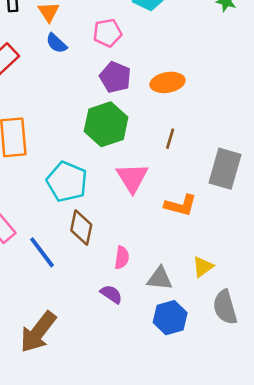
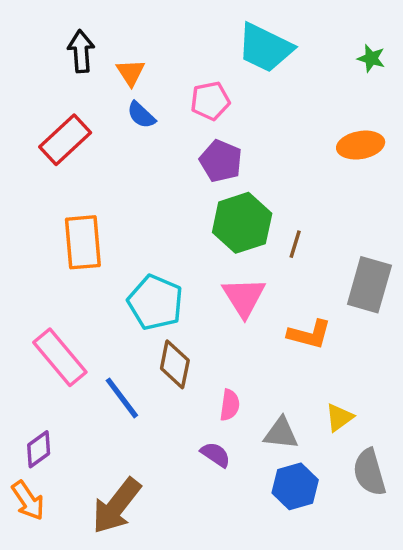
orange ellipse: (167, 82) -> (361, 145), moved
green hexagon: (106, 124) -> (242, 223), moved

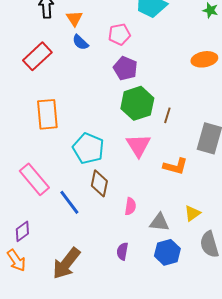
purple semicircle: (216, 455) -> (122, 251), moved, turned -114

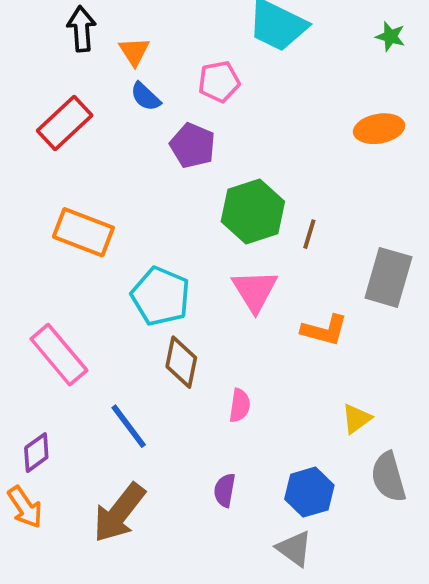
purple pentagon: (125, 68) -> (193, 146), moved
orange rectangle: (47, 114) -> (83, 232), turned -64
blue line: (69, 202) -> (129, 426), moved
gray triangle: (159, 222) -> (294, 549), moved, turned 30

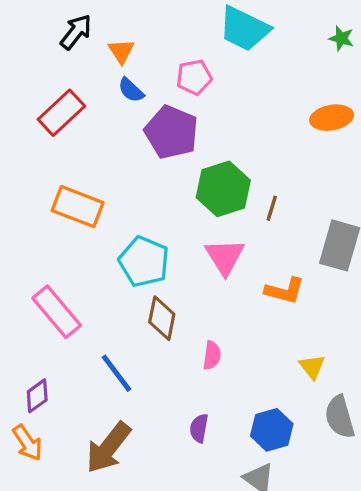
black arrow: (82, 29) -> (76, 32), turned 42
purple pentagon: (193, 146) -> (171, 132), size x1.4
yellow triangle: (356, 419) -> (312, 367), turned -32

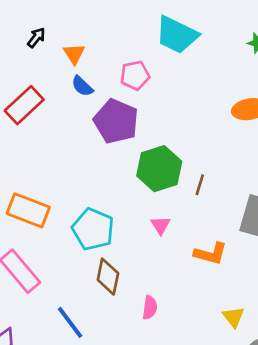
black arrow: (76, 32) -> (36, 38), size x0.7
orange rectangle: (78, 207) -> (28, 210), moved
pink triangle: (225, 257) -> (161, 225), size x0.6

